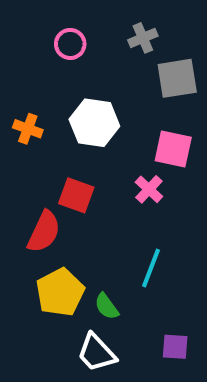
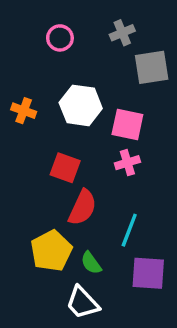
pink square: (173, 149) -> (127, 124), moved
pink cross: (149, 189) -> (127, 163), turned 30
red semicircle: (44, 232) -> (82, 208), moved
purple square: (175, 347) -> (148, 273), moved, size x1.5

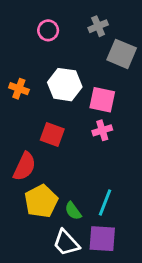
gray square: (152, 67) -> (122, 54), turned 32
red semicircle: (82, 208) -> (24, 166), moved
cyan line: (129, 230) -> (105, 203), moved
purple square: (148, 273) -> (102, 239), moved

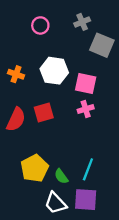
red square: (52, 134) -> (44, 113), turned -36
red semicircle: (24, 166) -> (16, 119), moved

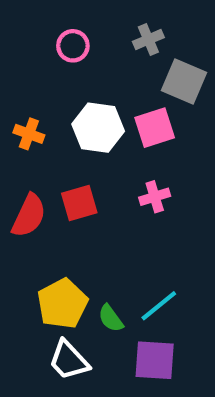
pink square: (86, 83) -> (155, 128), moved, turned -30
cyan line: (88, 169) -> (159, 306), turned 30
white trapezoid: (55, 203) -> (69, 360), moved

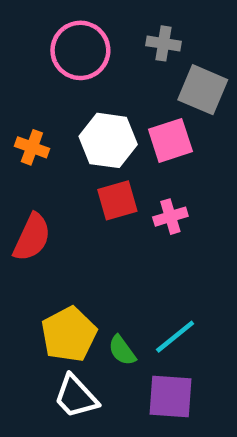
gray cross: (148, 40) -> (164, 43), turned 32
pink circle: (73, 46) -> (80, 50), size x1.6
red square: (79, 203) -> (117, 200), moved

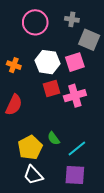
pink cross: (170, 217) -> (75, 96), size x1.5
green semicircle: (122, 350) -> (54, 138), moved

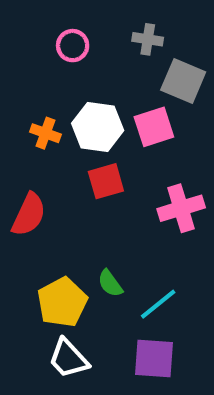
pink circle: (35, 22) -> (73, 46), size x0.6
orange cross: (14, 65) -> (45, 133), moved
pink cross: (75, 96) -> (181, 208), moved

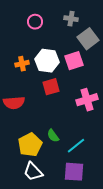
gray square: (183, 81) -> (88, 39), turned 30
orange cross: (45, 133) -> (22, 64), turned -32
red semicircle: (29, 215) -> (14, 103), turned 60

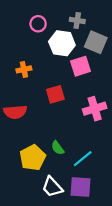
gray square: (88, 39) -> (96, 42), turned -30
white hexagon: (47, 61) -> (62, 43), moved
white trapezoid: (33, 172) -> (52, 187), moved

